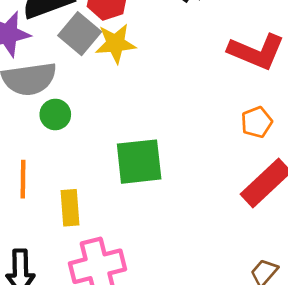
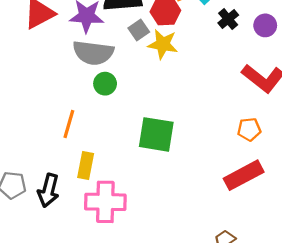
gray square: (80, 34) -> (139, 30), size x0.7
yellow rectangle: (70, 208) -> (86, 165), moved

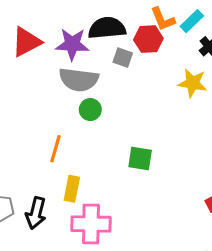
gray square: (139, 30) -> (123, 58), turned -36
yellow star: (163, 44) -> (193, 83), moved
green square: (156, 134) -> (140, 158), size x0.7

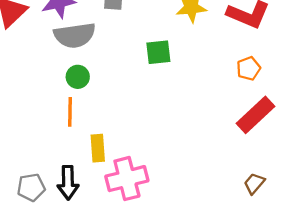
green circle: (90, 110) -> (78, 77), moved
green square: (140, 158) -> (158, 52), moved

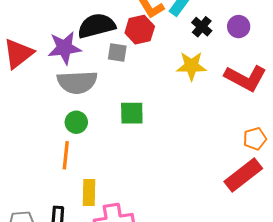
green square: (158, 52) -> (132, 113), moved
orange pentagon: (249, 68) -> (255, 139), moved

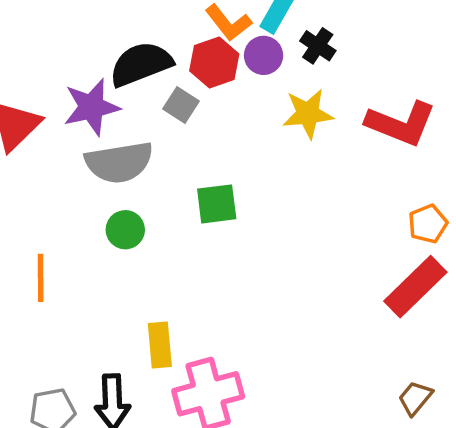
purple circle: (239, 27) -> (264, 55), moved
gray square: (117, 52) -> (181, 105), turned 30
orange line: (66, 155) -> (41, 278), moved

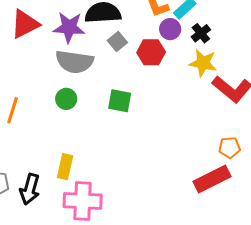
red hexagon: (214, 62) -> (151, 52), moved
yellow star: (308, 114) -> (203, 63), moved

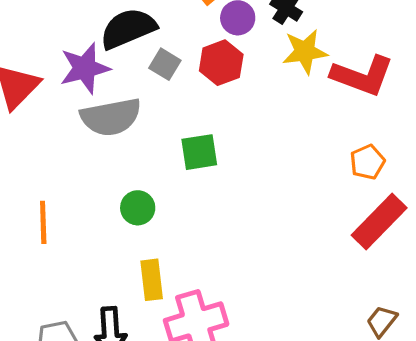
green circle: (66, 99) -> (138, 208), moved
orange pentagon: (229, 147) -> (367, 162), moved

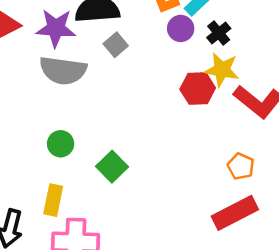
red hexagon: (221, 63) -> (198, 89), moved
green square: (199, 152) -> (112, 167), moved, turned 36
orange pentagon: (367, 162) -> (241, 166), turned 30

